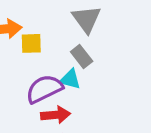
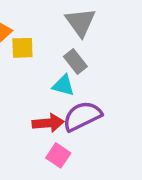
purple semicircle: (44, 89) -> (82, 116), moved

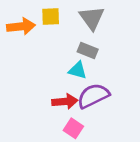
yellow square: (22, 48) -> (51, 17), moved
gray rectangle: (75, 61) -> (88, 50), turned -30

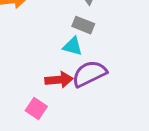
pink square: (73, 128) -> (36, 109), moved

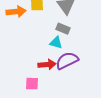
pink square: (36, 109) -> (32, 84), turned -32

